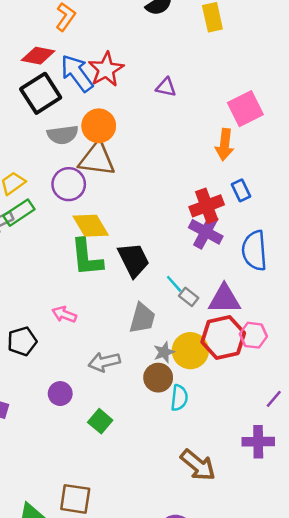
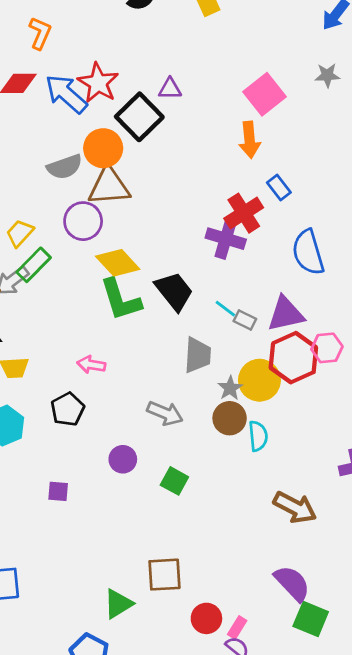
black square: (41, 93) -> (139, 117), moved
purple cross: (206, 232) -> (226, 239), moved
pink arrow: (64, 314) -> (91, 365), moved
gray arrow: (104, 362) -> (165, 413), turned -132

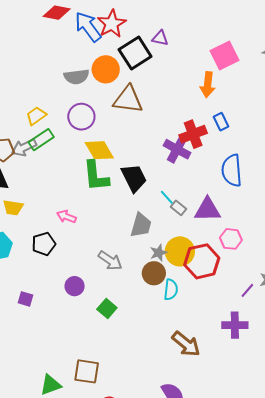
brown triangle: (109, 186) -> (128, 99), moved
red hexagon: (293, 358) -> (202, 261), moved

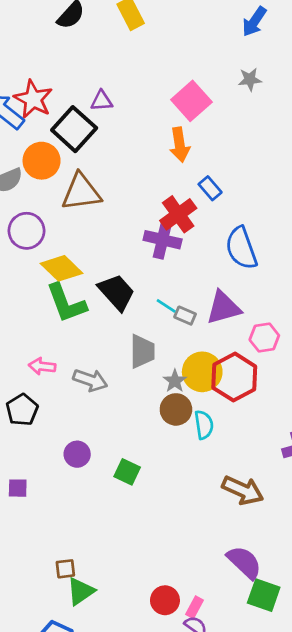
gray arrow: (110, 261) -> (90, 380), moved
brown square: (87, 371) -> (65, 569), moved, size x0.6

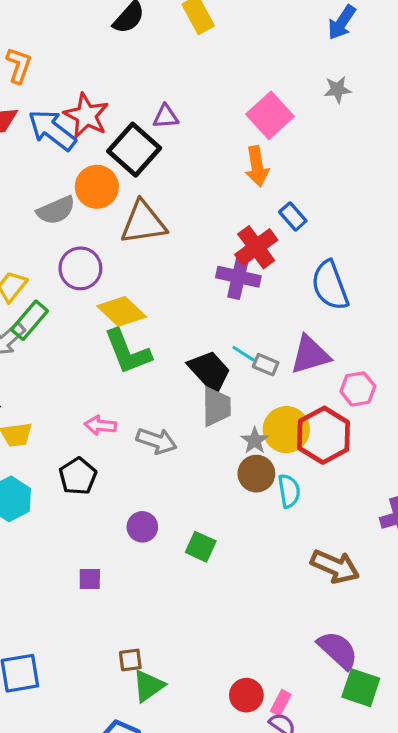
black trapezoid: (117, 292) -> (210, 371), moved
purple square: (18, 488) -> (90, 579), moved

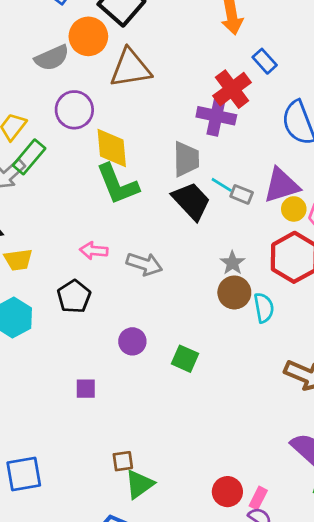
yellow diamond: (122, 311) -> (112, 148), turned 42
gray trapezoid: (216, 407) -> (186, 159), moved
yellow circle: (286, 430) -> (294, 209), moved, size x0.6

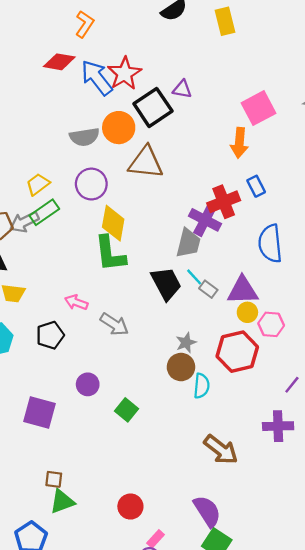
gray trapezoid: (186, 159) -> (188, 243), moved
purple square: (86, 389) -> (40, 412), size x1.8
red circle: (227, 492) -> (130, 507), moved

